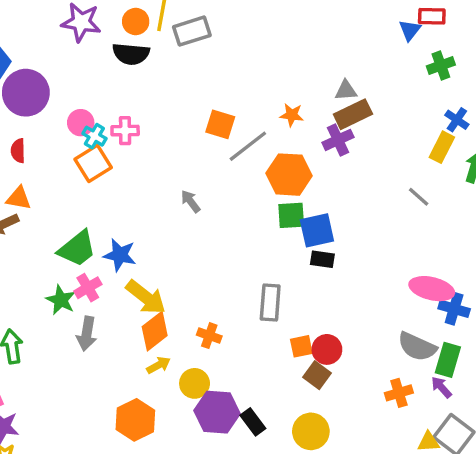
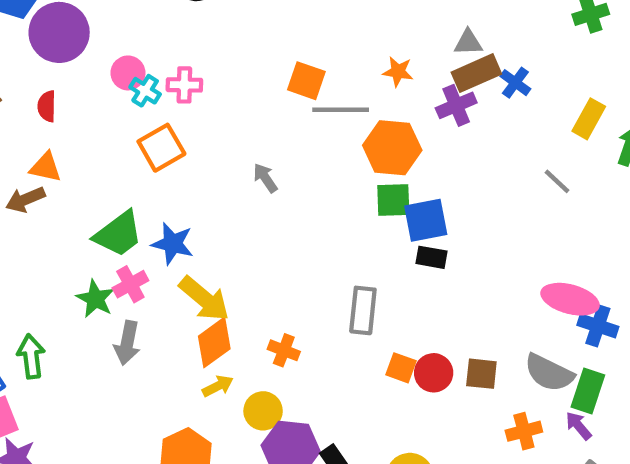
blue cross: (457, 120) -> (515, 83), moved
gray line: (248, 146) -> (341, 110), turned 36
orange square: (93, 163) -> (161, 148), moved
orange square: (301, 346) -> (401, 368), turned 30
brown square: (317, 375) -> (481, 374), moved, turned -32

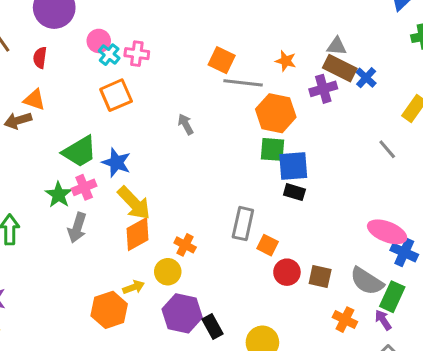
brown rectangle: (476, 73) -> (340, 68), turned 44
orange square: (401, 368) -> (268, 245), moved
yellow arrow: (218, 386) -> (134, 287), moved
yellow circle: (263, 411) -> (168, 272), moved
orange cross: (524, 431) -> (345, 320), turned 35

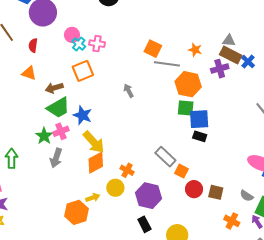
brown arrow: (18, 121) -> (54, 88), moved
gray rectangle: (243, 224) -> (165, 157), turned -60
gray semicircle: (367, 281) -> (247, 196), size x0.6
purple hexagon: (182, 313) -> (149, 196), moved

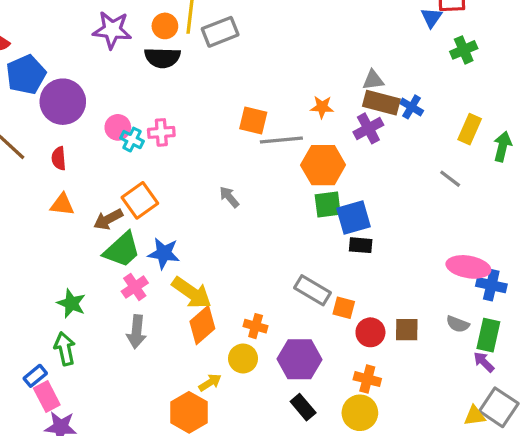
orange square: (83, 71) -> (140, 200), moved
green star: (44, 136) -> (71, 303), moved
orange cross: (232, 221) -> (367, 379), moved

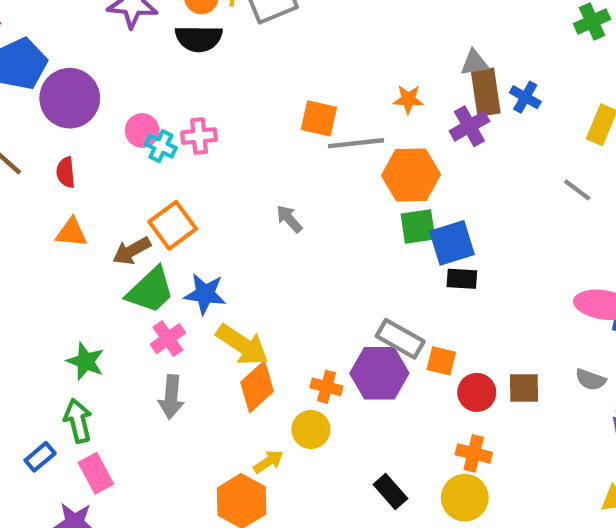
brown rectangle: (381, 103) -> (486, 92), turned 68
purple hexagon: (299, 359) -> (379, 373), moved
pink rectangle: (47, 396) -> (96, 473), moved

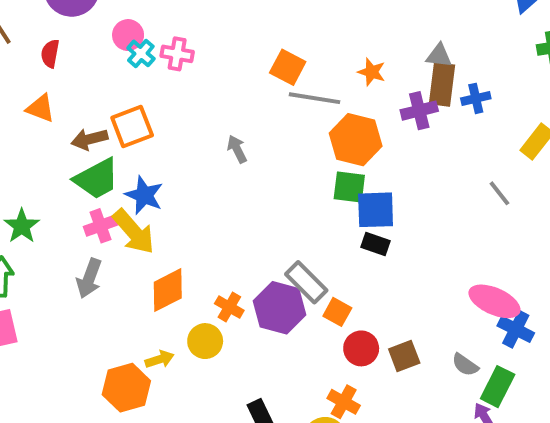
blue cross: (525, 97) -> (476, 98), turned 32
yellow arrow: (242, 345) -> (134, 232), moved
brown square: (524, 388) -> (404, 356), turned -36

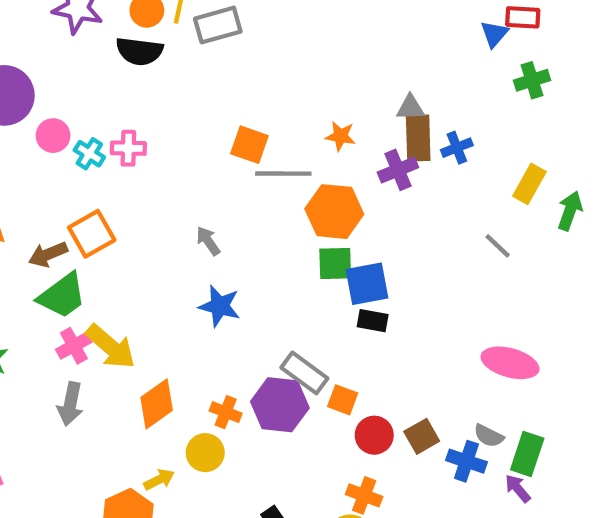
pink circle: (128, 35) -> (53, 136), moved
blue star: (144, 195) -> (220, 306), moved
blue cross: (516, 329) -> (466, 461), moved

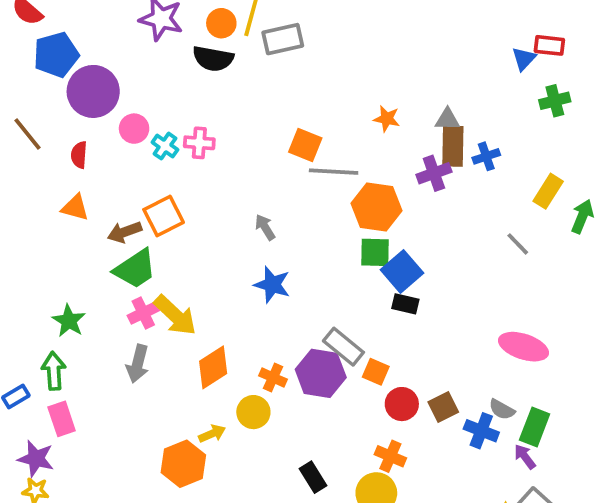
orange star: (340, 136) -> (387, 119), moved
blue square: (367, 284) -> (402, 271), turned -33

